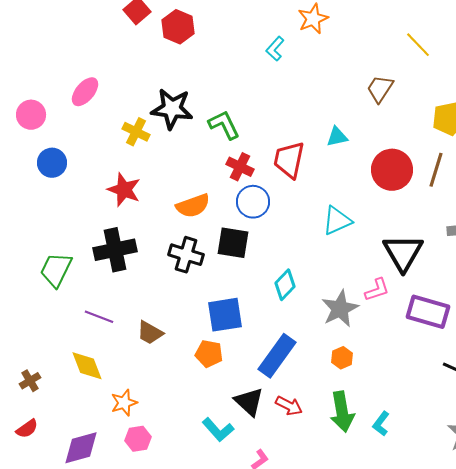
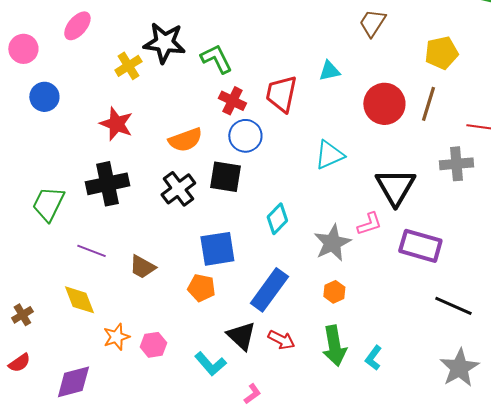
yellow cross: (136, 132) -> (128, 66), turned 32
black cross: (186, 255) -> (178, 189), turned 36
pink hexagon: (138, 439) -> (153, 345), moved

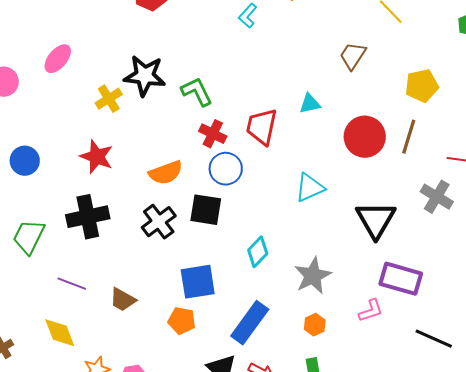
blue circle: (44, 97) -> (25, 161), moved
gray cross: (456, 164) -> (437, 197), turned 36
pink L-shape: (369, 224) -> (371, 311), moved

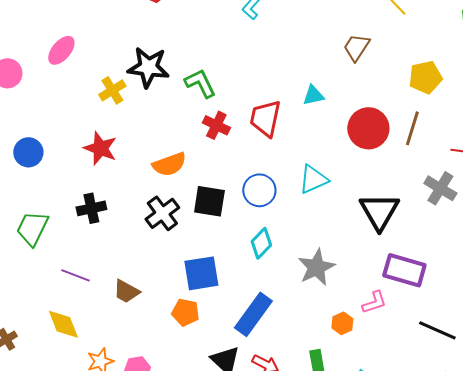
blue circle: (226, 169) -> (259, 190), moved
black cross: (88, 217) -> (91, 208), size x0.7
orange hexagon: (315, 325) -> (342, 323), moved

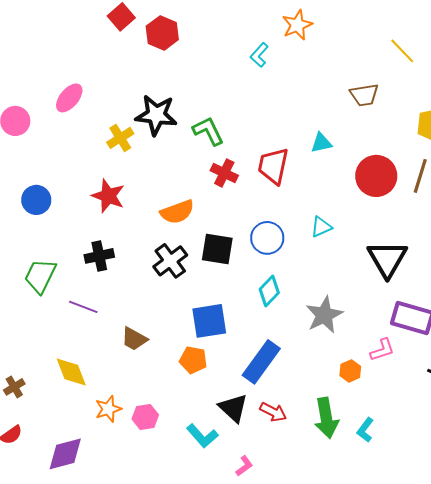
brown trapezoid: (356, 47) -> (364, 95), turned -132
cyan triangle: (313, 179) -> (321, 227), size x0.7
purple line: (75, 275) -> (83, 307), moved

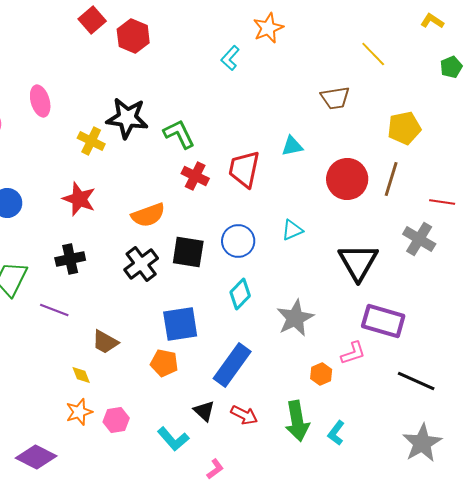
pink ellipse: (69, 98) -> (40, 101), turned -56
yellow cross: (120, 138) -> (91, 141), turned -32
yellow diamond: (71, 372) -> (81, 375), moved, size x0.6
black triangle: (233, 408) -> (204, 411), size x0.7
purple diamond: (65, 454) -> (36, 457), turned 42

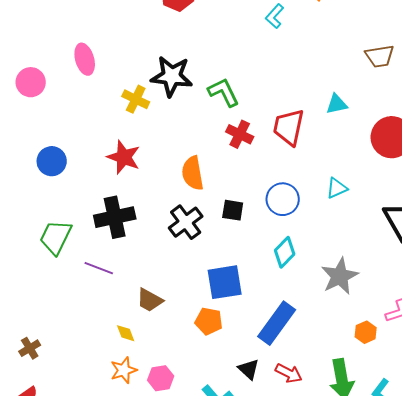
orange semicircle: (148, 215) -> (193, 173), turned 100
black square: (188, 252) -> (233, 210), size x0.7
black cross: (70, 259) -> (115, 217), size x1.4

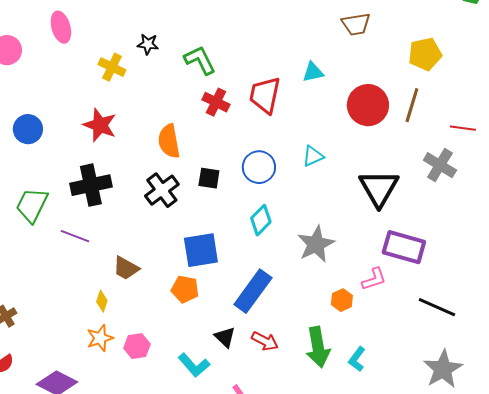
black star: (172, 76) -> (148, 44), size x0.5
yellow diamond: (126, 333) -> (102, 301), turned 40

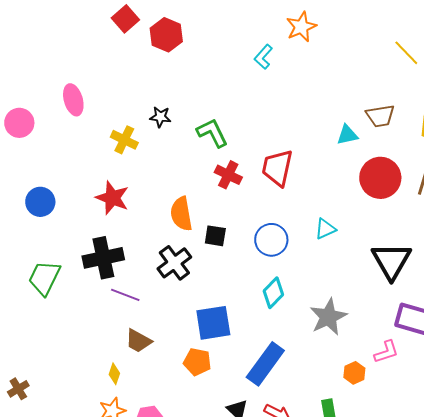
brown trapezoid: (356, 24) -> (380, 116), moved
cyan triangle: (313, 72) -> (347, 135), moved
black square: (209, 178) -> (215, 236), moved
purple line: (75, 236) -> (125, 295), moved

